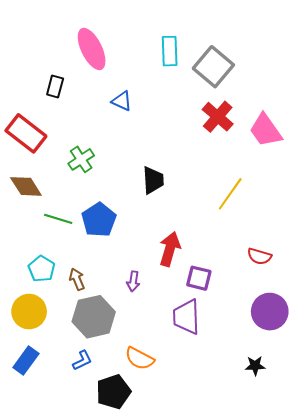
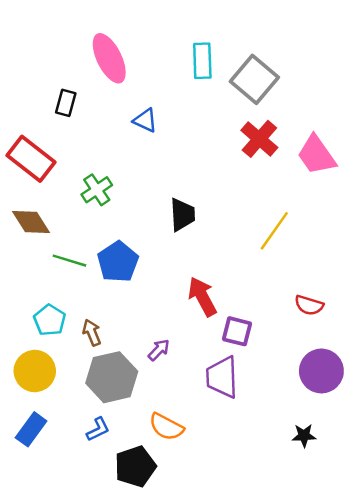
red arrow: (170, 249) -> (202, 297), turned -44
purple arrow: (133, 281) -> (159, 350), moved, turned -144

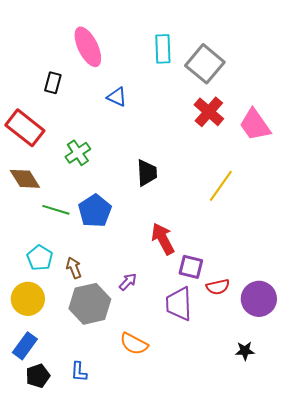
red semicircle: (309, 305) -> (218, 287), moved, turned -30
blue L-shape: (98, 429) -> (79, 372), moved, turned 120
black pentagon: (135, 467) -> (38, 376), moved, size x0.7

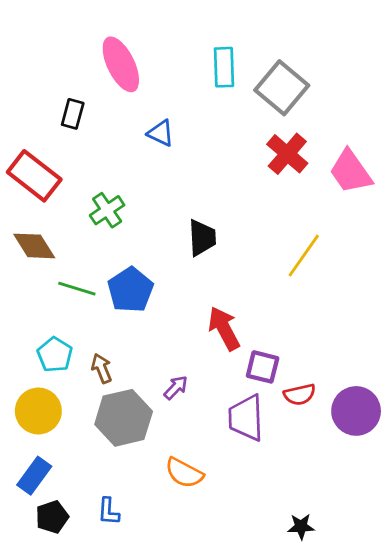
black star: (245, 351) -> (301, 527), moved

